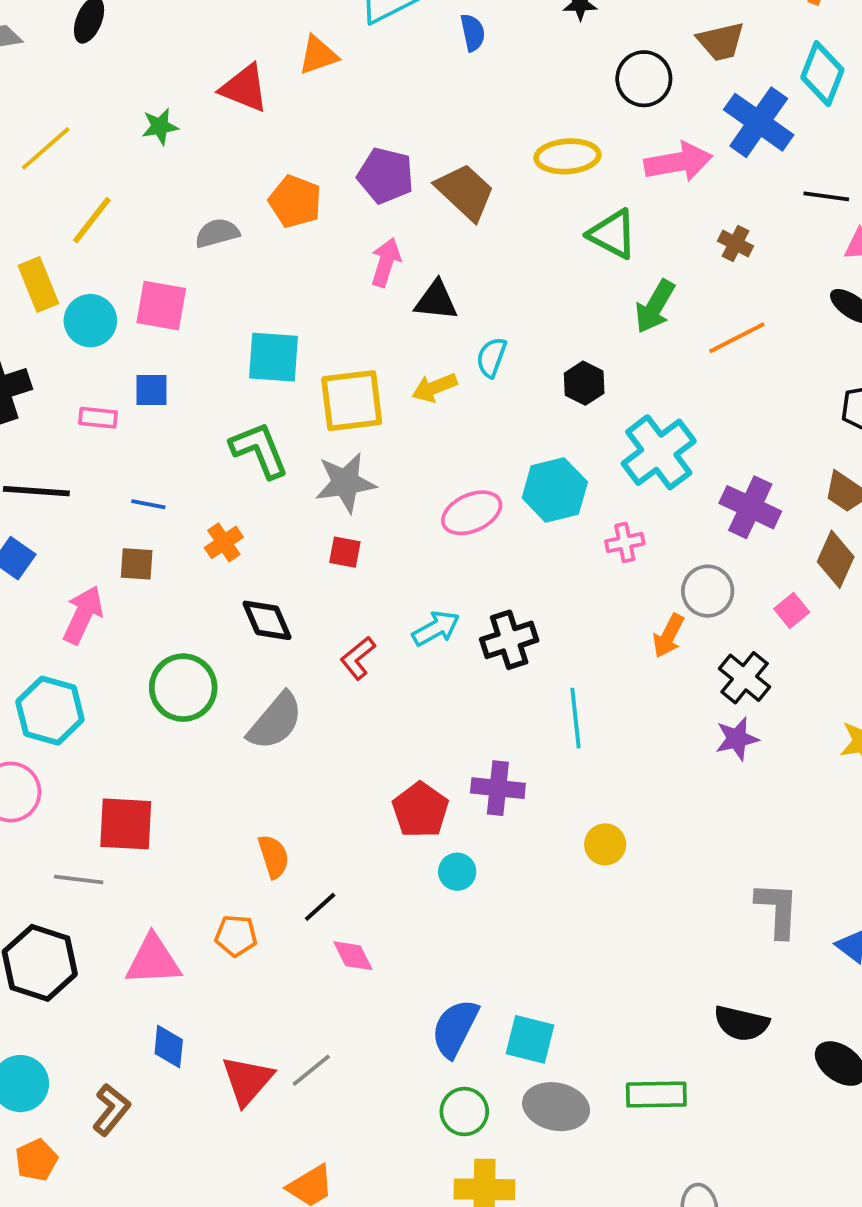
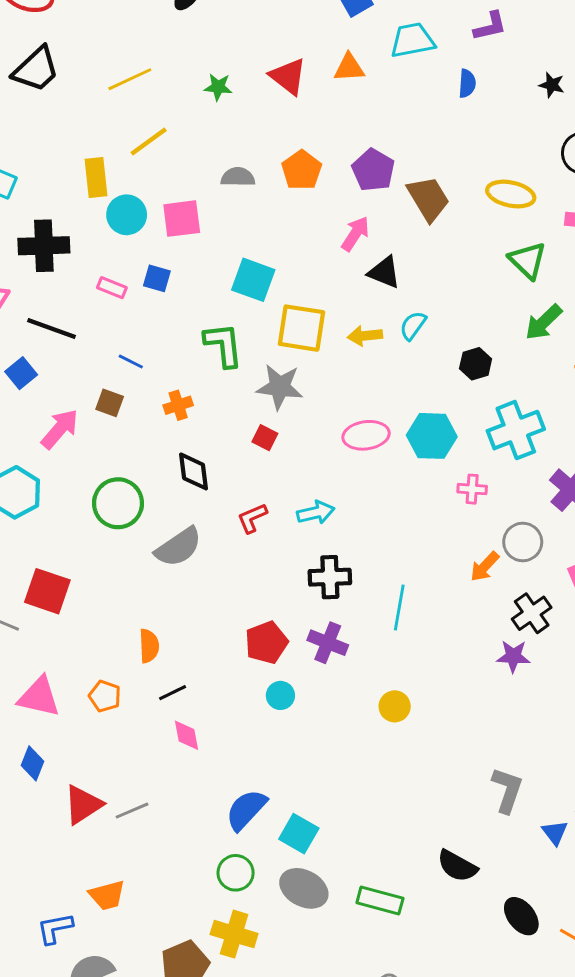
pink square: (161, 306) -> (182, 219), turned -33
black cross: (509, 640) -> (330, 577), moved

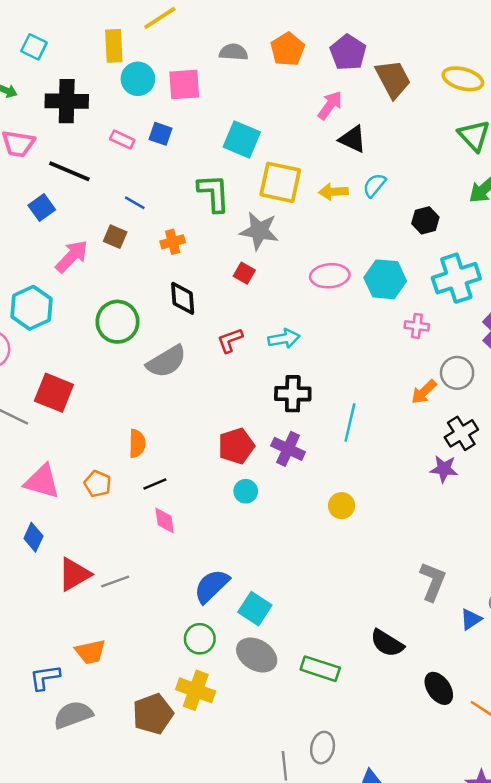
blue triangle: (555, 832) -> (471, 619), turned 30

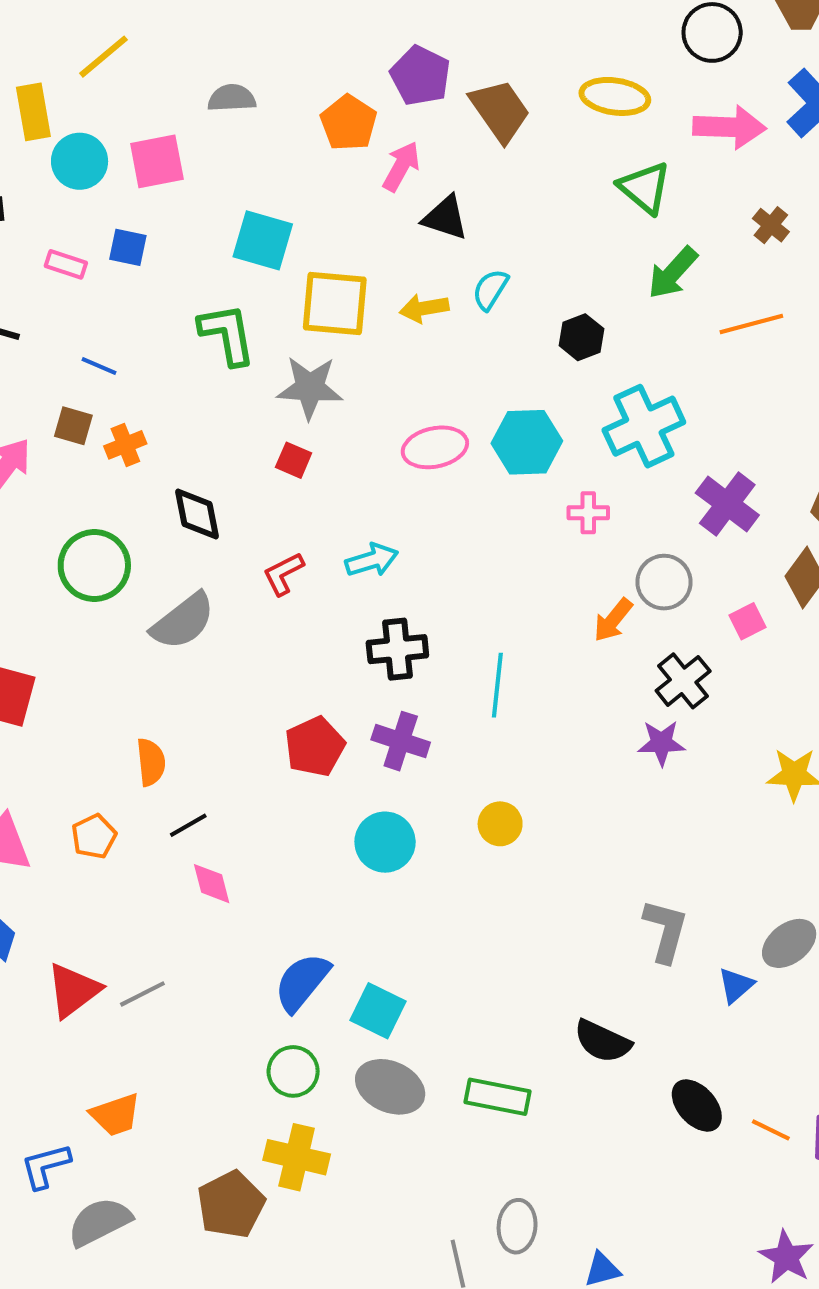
orange pentagon: (288, 49) -> (349, 123), moved
orange cross: (173, 242) -> (125, 445), moved
orange pentagon: (98, 484) -> (94, 836), turned 30
cyan circle: (246, 491) -> (385, 842), moved, size x1.5

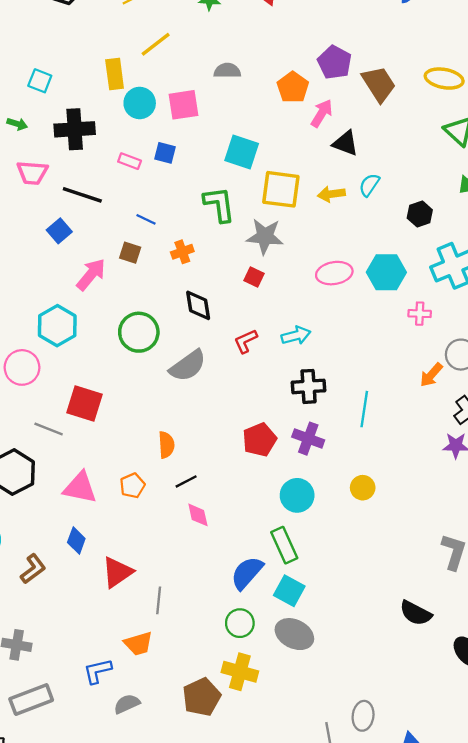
orange cross: (125, 445) -> (182, 252), moved
gray line: (142, 994) -> (159, 600), moved, turned -60
green rectangle: (498, 1097) -> (284, 545), moved, turned 52
gray semicircle: (100, 1222) -> (127, 704), size x0.7

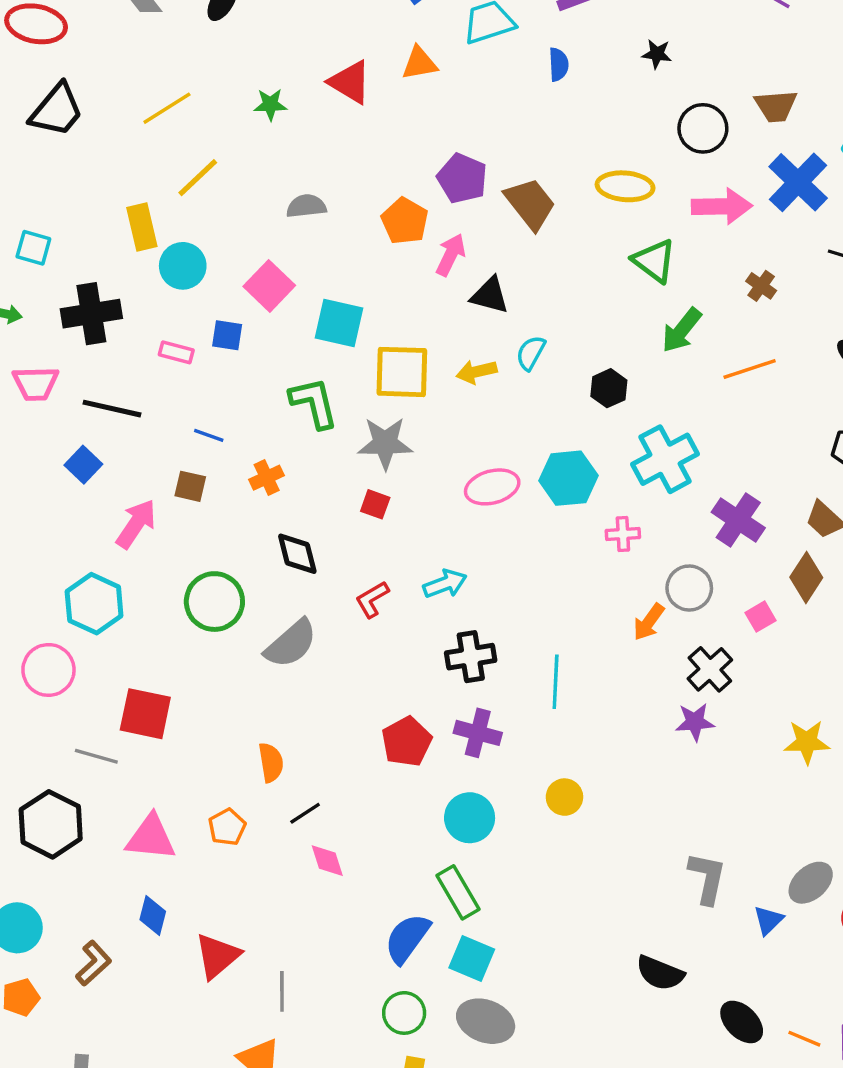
pink square: (183, 105) -> (269, 286), moved, turned -32

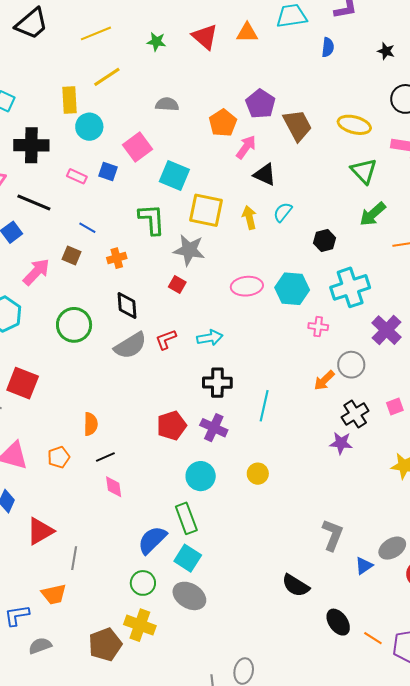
yellow arrow: (476, 372) -> (249, 218), turned 80
pink square: (761, 617) -> (395, 407), moved
gray semicircle: (291, 644) -> (130, 346), moved

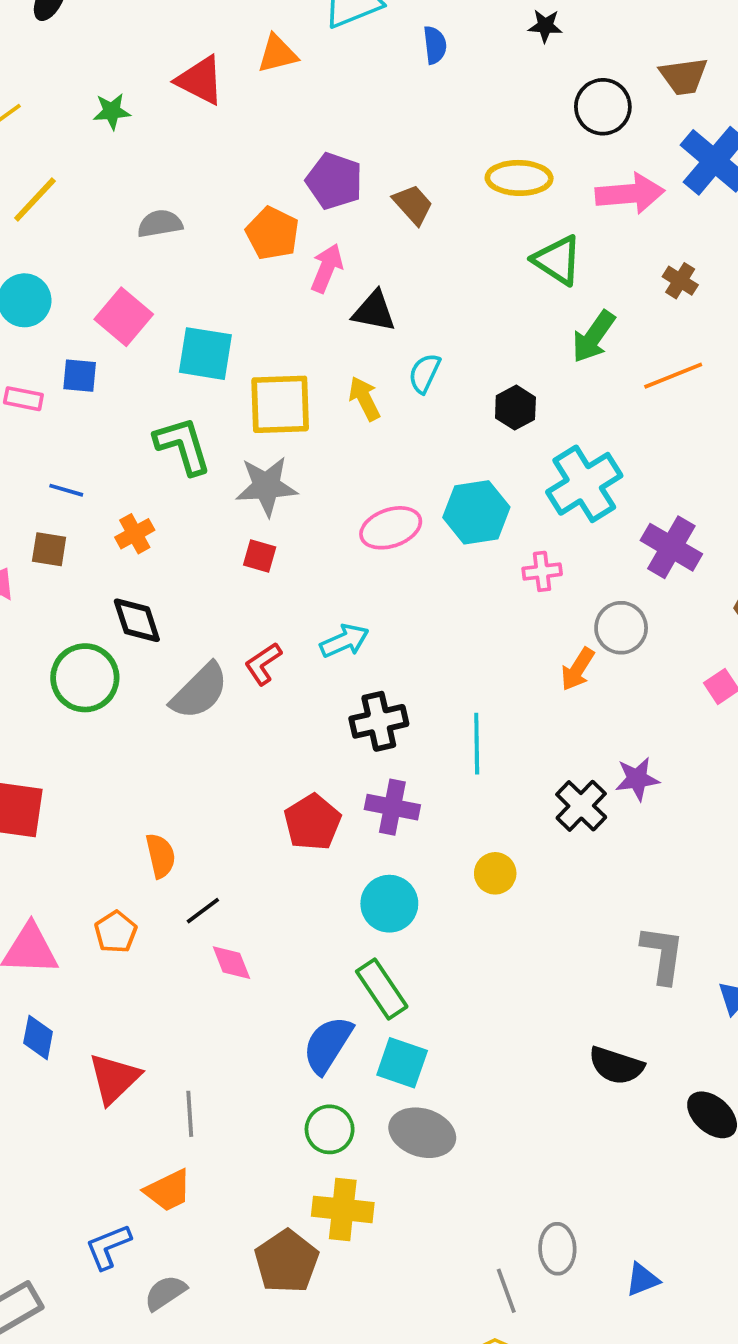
brown trapezoid: (297, 125) -> (413, 204), size x0.7
black diamond: (127, 305) -> (137, 620), moved
black cross: (355, 414) -> (581, 806), moved

